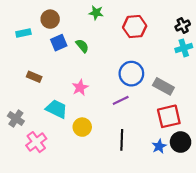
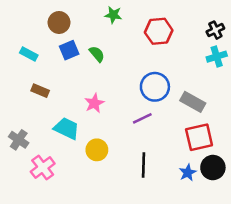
cyan rectangle: (23, 33) -> (29, 54), moved, turned 40

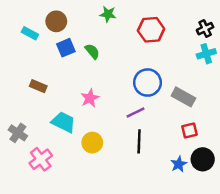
cyan rectangle: (29, 54) -> (30, 33), moved
red square: (199, 137) -> (189, 131), size x0.6
black line: (144, 165) -> (139, 141), moved

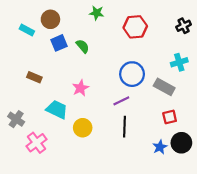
cyan cross: (206, 54) -> (179, 62), moved

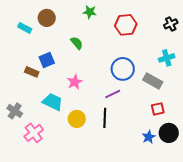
blue square: (59, 43) -> (47, 60), moved
black line: (125, 127) -> (105, 118), moved

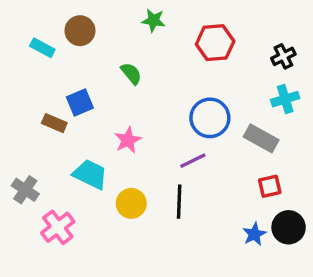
black cross: (171, 24) -> (283, 56), moved

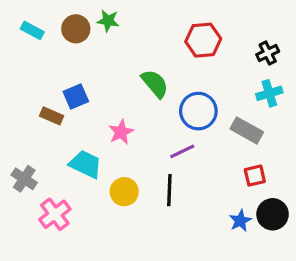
green star: (153, 20) -> (108, 21), moved
cyan rectangle: (42, 48) -> (32, 30), moved
green semicircle: (131, 73) -> (155, 84), moved, size x1.4

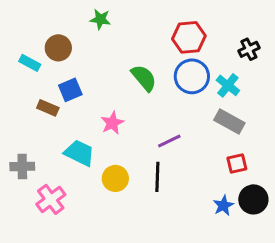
brown circle: (76, 29) -> (58, 48), moved
cyan rectangle: (32, 30) -> (30, 63), moved
cyan cross: (269, 93) -> (228, 85), moved, turned -35
blue circle: (198, 111) -> (192, 76), moved
gray cross: (24, 179) -> (22, 166), turned -35

